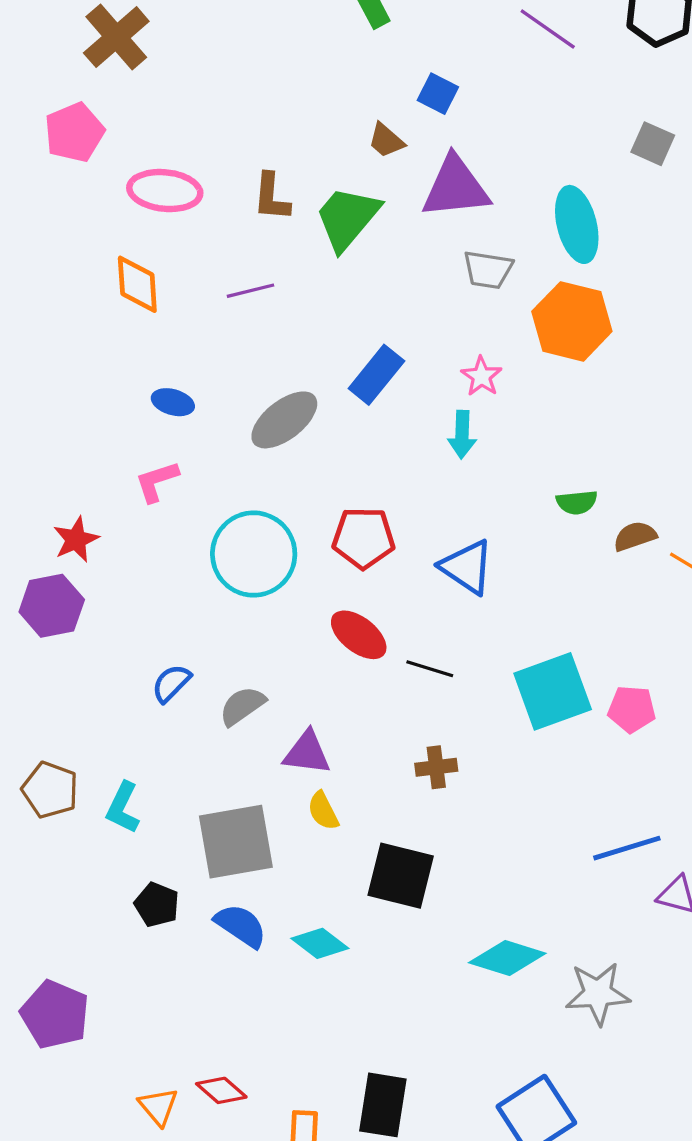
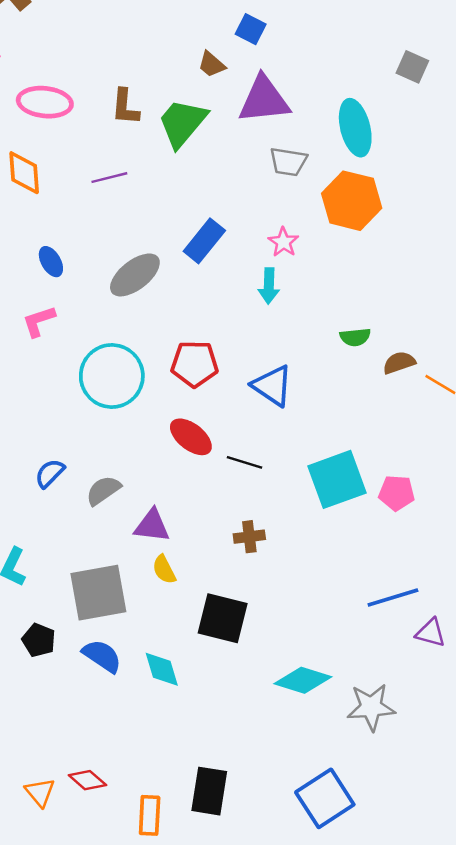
blue ellipse: (173, 402) -> (51, 262), turned 44
cyan diamond: (320, 943) -> (162, 669), turned 36

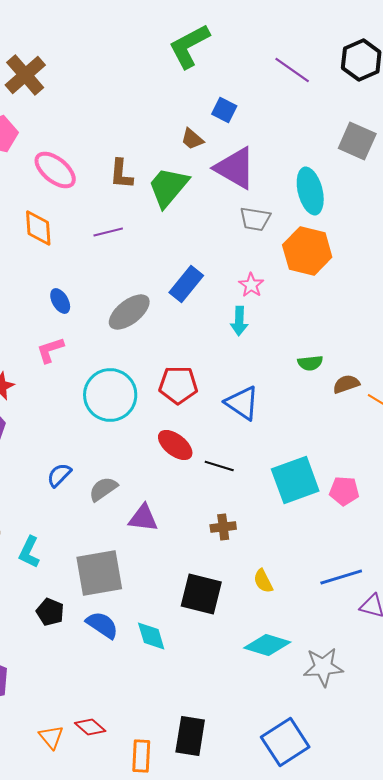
gray square: (412, 67) -> (357, 141), size x1.4
purple triangle: (264, 100) -> (235, 168), turned 36
pink ellipse: (45, 102) -> (55, 170), turned 33
yellow semicircle: (164, 570) -> (263, 581), moved

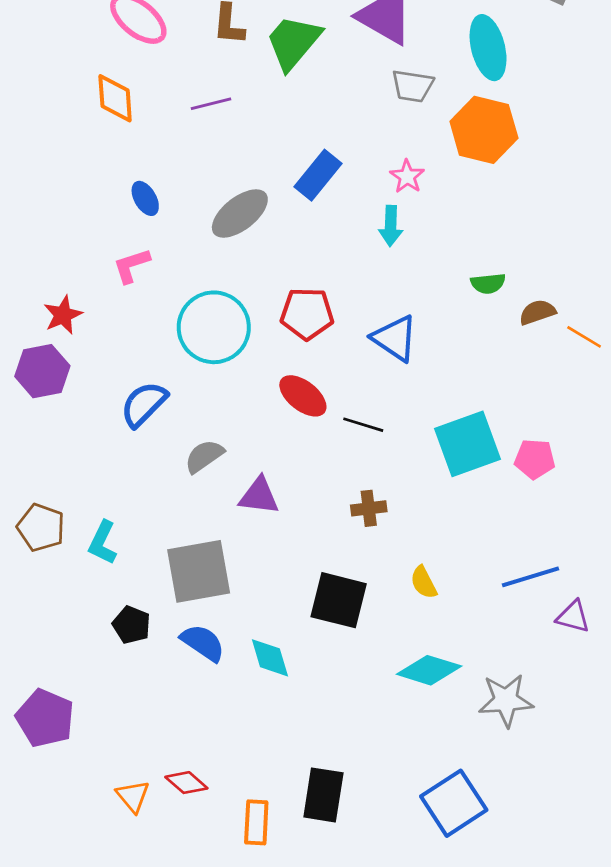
blue semicircle: (59, 475) -> (144, 404), moved, size x1.4

